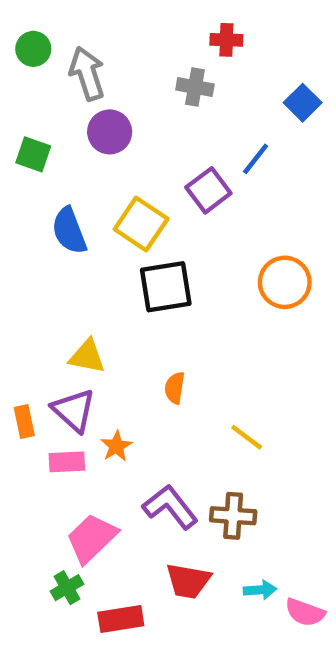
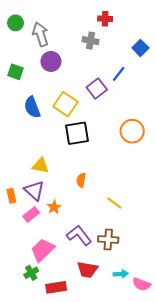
pink rectangle: (67, 462) -> (31, 215), turned -35

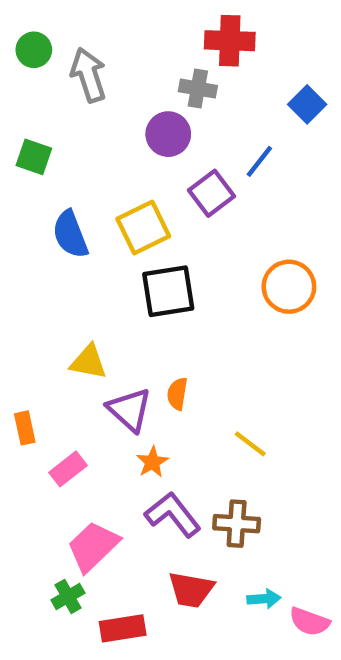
red cross: (105, 19) -> (230, 41), size x1.5
purple circle: (51, 61) -> (168, 134), moved
yellow square: (66, 104) -> (143, 227), turned 30
purple triangle: (34, 191) -> (129, 410), moved
orange star: (54, 207) -> (152, 462), moved

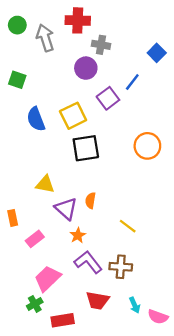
red cross: (230, 41) -> (78, 20), moved
cyan arrow: (264, 599) -> (135, 305), turned 70

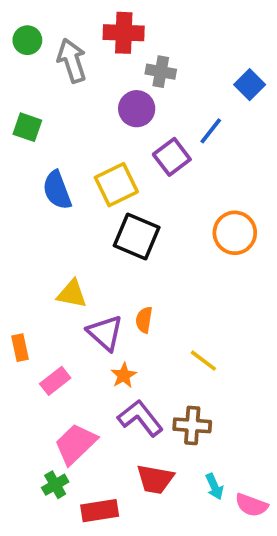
black square: (86, 148) -> (137, 236), turned 32

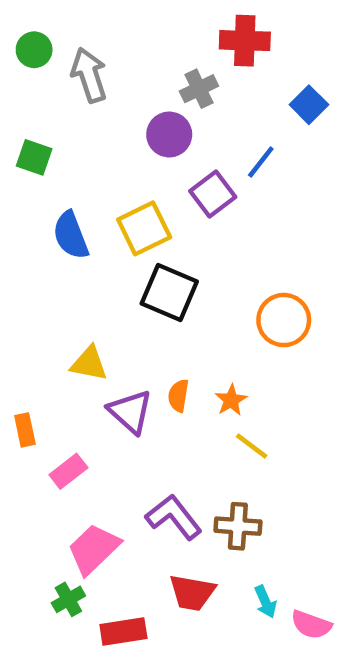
red cross: (124, 33) -> (245, 41), moved
gray cross: (161, 72) -> (199, 89), turned -36
orange circle: (235, 233) -> (284, 320), moved
orange star: (124, 375) -> (231, 400), moved

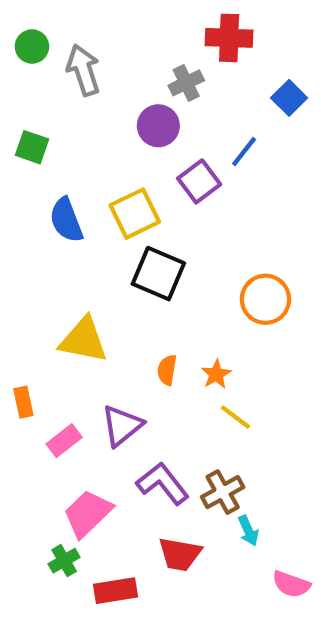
yellow triangle: (89, 364) -> (83, 340), size x1.4
purple triangle: (130, 412) -> (122, 426), moved, turned 39
brown cross: (238, 526) -> (223, 492), turned -33
cyan arrow: (265, 602) -> (248, 531), moved

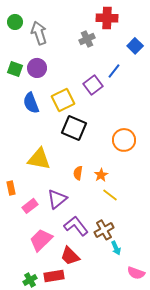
purple circle: (158, 126) -> (37, 68), moved
red trapezoid: (180, 554) -> (70, 256), moved, turned 35
green cross: (64, 561) -> (30, 280), moved

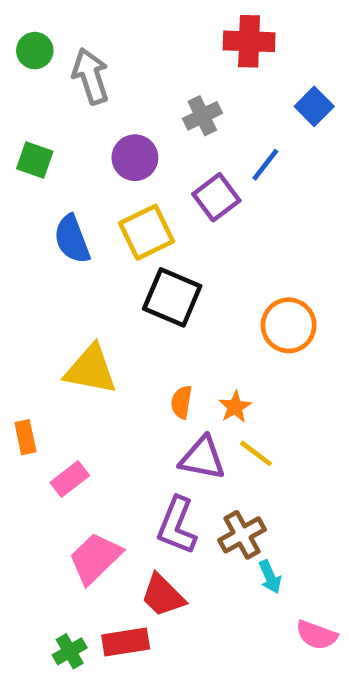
gray cross: (87, 39) -> (202, 116), moved
purple circle: (37, 68) -> (135, 158), moved
purple triangle: (57, 199) -> (202, 458), moved, turned 50
purple L-shape: (76, 226) -> (177, 526), turned -120

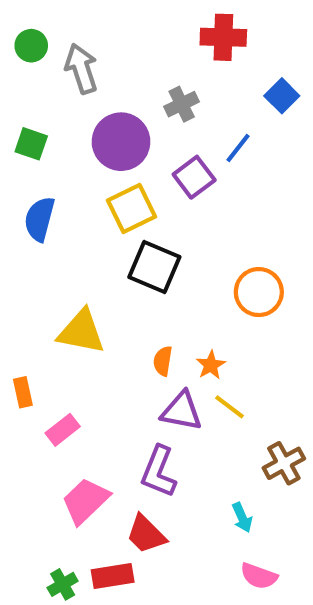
purple circle: (135, 158) -> (121, 142), size x1.4
blue semicircle: (72, 239) -> (40, 219), moved, turned 36
brown cross: (242, 535) -> (284, 463), moved
pink semicircle: (317, 635) -> (259, 576), moved

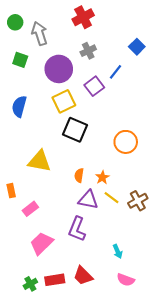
red cross: (223, 37) -> (83, 17), moved, turned -30
green square: (31, 144) -> (20, 60), moved
brown cross: (284, 463) -> (138, 201), moved
red trapezoid: (146, 534) -> (83, 276), moved

